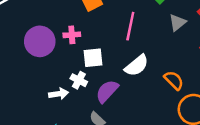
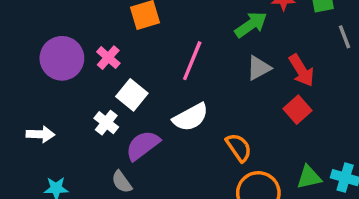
pink cross: (72, 35) -> (108, 58), turned 35
white square: (93, 58) -> (132, 95), turned 35
white arrow: (59, 94) -> (40, 134), moved

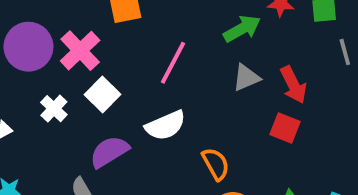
pink cross: (108, 58) -> (80, 51), size x1.5
red square: (297, 110) -> (285, 128), turned -32
white cross: (106, 123) -> (54, 109), moved

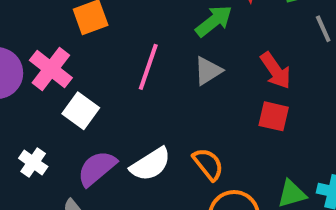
gray triangle: (246, 78) -> (208, 71), moved
white cross: (54, 109) -> (33, 162), moved
white semicircle: (165, 125) -> (150, 164), moved

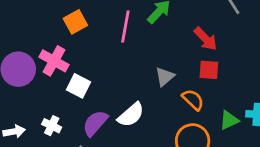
pink line: (148, 67) -> (125, 26), moved
gray triangle: (208, 71) -> (165, 77), moved
orange semicircle: (208, 164) -> (193, 100), moved

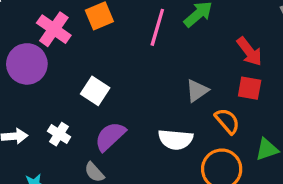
pink cross: (54, 61) -> (54, 29), moved
white semicircle: (131, 115) -> (176, 140), moved, turned 40

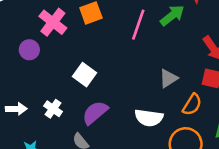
purple circle: (27, 64) -> (29, 50), size x0.6
orange semicircle: (227, 121) -> (192, 105), turned 70

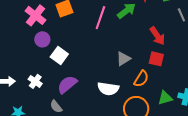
purple circle: (29, 50) -> (42, 39), moved

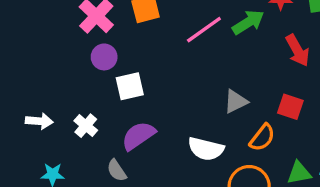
pink line: (100, 18) -> (204, 30), turned 30
red arrow: (157, 36) -> (297, 50), moved
white square: (59, 55) -> (130, 86), turned 36

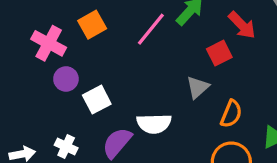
red square: (290, 107) -> (219, 53), moved, turned -30
white semicircle: (206, 149) -> (154, 124), moved

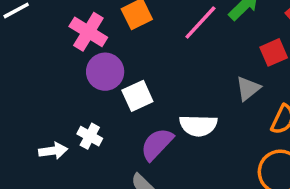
purple circle: (66, 79) -> (105, 72), size x1.4
white cross: (66, 147) -> (90, 136), moved

